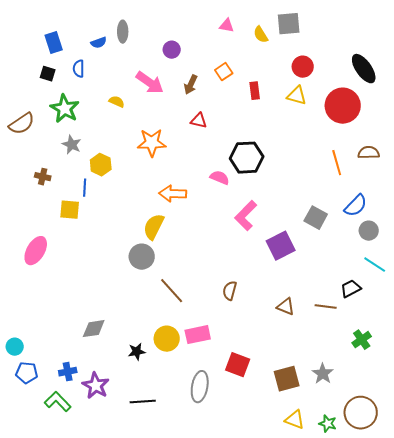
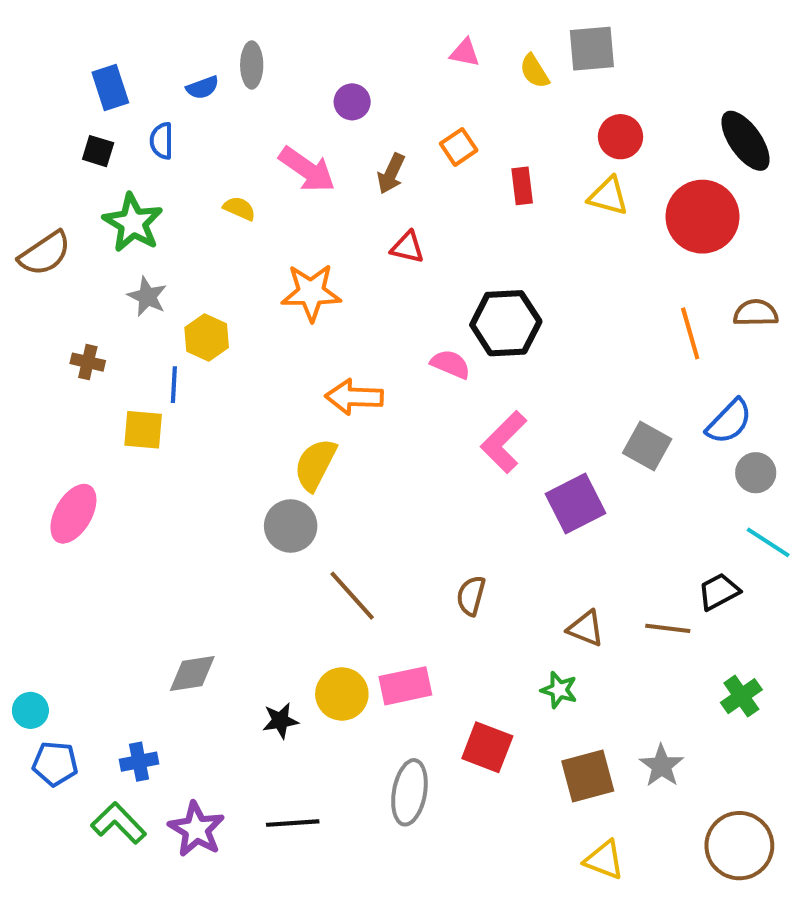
purple star: (96, 386) -> (196, 829), moved
green star: (328, 424) -> (559, 690), moved

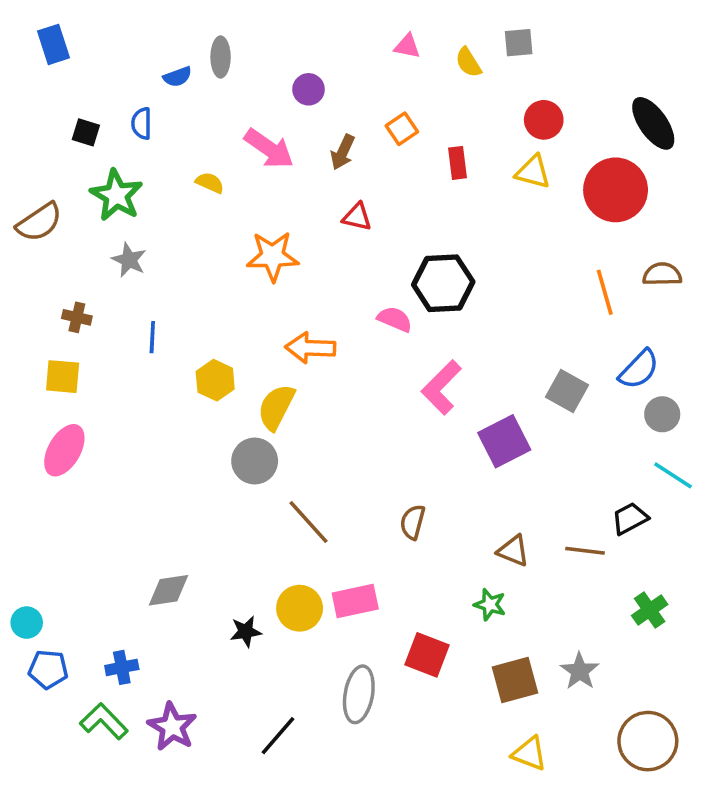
gray square: (592, 49) -> (519, 43), size x0.7
blue rectangle: (110, 88) -> (54, 44), moved
yellow hexagon: (207, 337) -> (215, 380), moved
yellow square: (143, 430) -> (63, 377), moved
black line: (293, 823) -> (278, 736), moved, turned -45

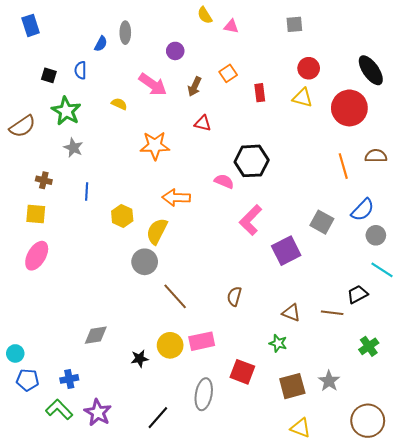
yellow semicircle: (468, 62) -> (205, 15), moved
blue semicircle: (177, 77) -> (101, 44), turned -42

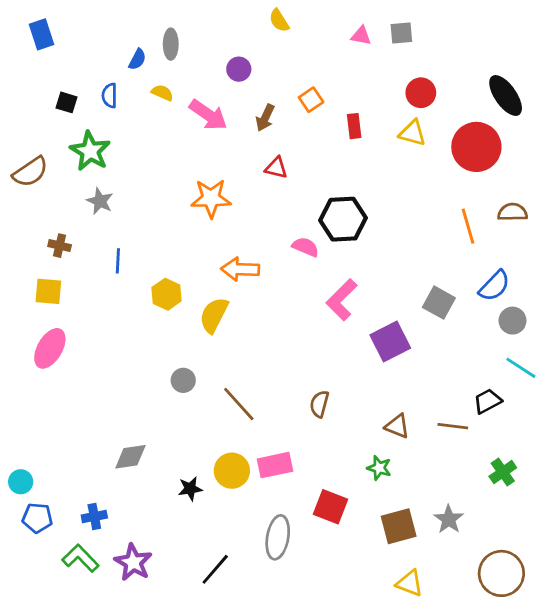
pink triangle: (231, 26) -> (361, 36), moved
yellow semicircle: (119, 104) -> (162, 93), moved
gray circle: (145, 262) -> (183, 380), moved, size x0.7

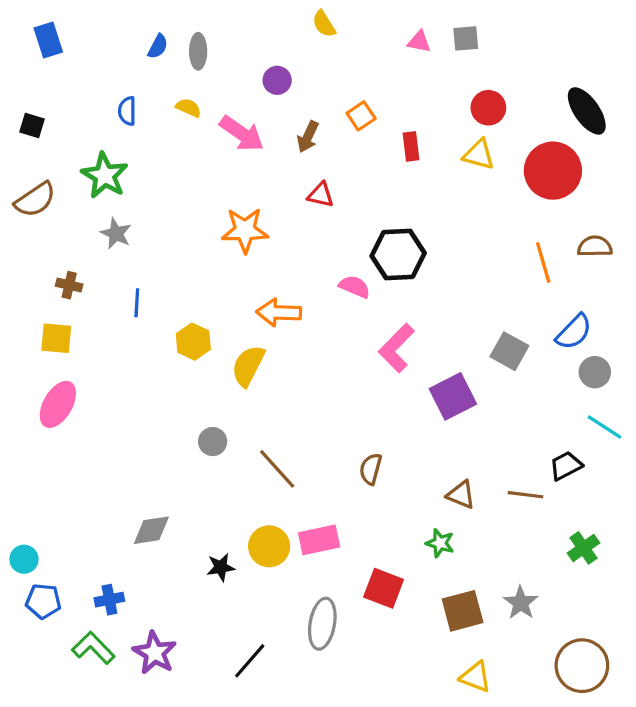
blue semicircle: (137, 59) -> (158, 46), moved
black square: (67, 102) -> (32, 125), moved

